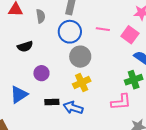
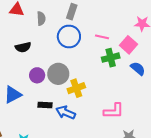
gray circle: (80, 57) -> (58, 74), moved
green cross: (134, 80) -> (111, 58), moved

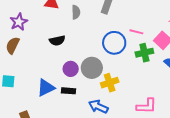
blue circle: (69, 36) -> (114, 43), moved
black rectangle: (45, 105) -> (69, 91), moved

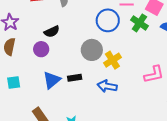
green cross: (144, 53) -> (139, 23), turned -30
purple circle: (71, 69) -> (41, 49), moved

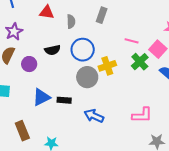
blue circle: (108, 20) -> (83, 50), moved
purple circle: (41, 49) -> (29, 64), moved
yellow cross: (112, 60) -> (107, 66), moved

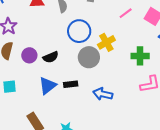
pink line: (132, 41) -> (126, 13), turned -40
black semicircle: (52, 50) -> (51, 57), moved
green cross: (140, 62) -> (140, 56), moved, turned -36

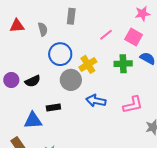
green cross: (140, 56) -> (123, 64), moved
blue triangle: (48, 86) -> (33, 120), moved, turned 36
blue arrow: (103, 94) -> (96, 101), moved

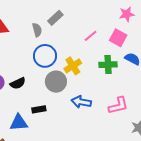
gray rectangle: (71, 16) -> (55, 18), turned 42
gray semicircle: (43, 29) -> (37, 30), moved

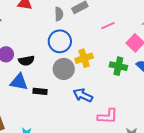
pink line: (91, 36) -> (108, 26), moved
pink L-shape: (118, 106) -> (108, 116), moved
blue triangle: (19, 123) -> (19, 82), moved

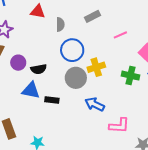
gray semicircle: (59, 14) -> (60, 24), moved

